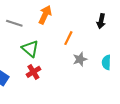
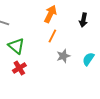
orange arrow: (45, 15) -> (50, 14), moved
cyan semicircle: (106, 62) -> (88, 59), turned 32

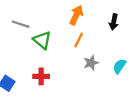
green triangle: (16, 46) -> (42, 40), moved
red cross: (19, 68) -> (41, 76), turned 32

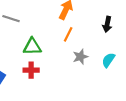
black arrow: (114, 22) -> (107, 24), moved
green triangle: (42, 40) -> (32, 47), moved, turned -42

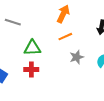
orange line: (68, 34) -> (65, 37), turned 40

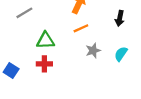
gray line: (13, 22) -> (24, 13), turned -49

